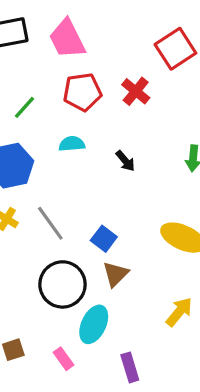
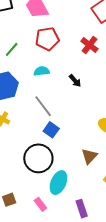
red cross: (136, 91) -> (90, 45), moved
gray line: (50, 223) -> (43, 106), moved
blue square: (104, 239) -> (51, 130), moved
brown triangle: (116, 274) -> (89, 156), moved

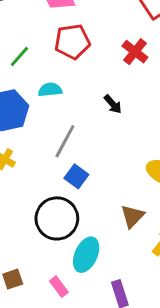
cyan semicircle: (42, 71) -> (50, 90), moved
gray line: (43, 106) -> (65, 141), turned 65

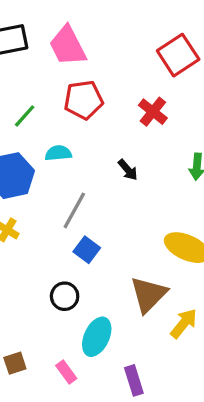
brown triangle: (132, 216) -> (149, 294), size x1.4
black circle: (57, 218) -> (65, 296), size x0.6

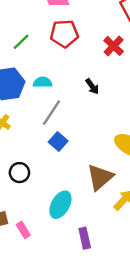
cyan semicircle: (58, 153) -> (43, 82), moved
black circle: (65, 296) -> (19, 173), moved
pink rectangle: (66, 372) -> (23, 230), moved

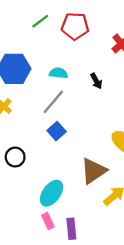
green line: (21, 42) -> (40, 21), moved
cyan semicircle: (43, 82) -> (58, 73), moved
pink rectangle: (23, 230) -> (48, 221), moved

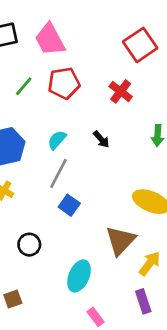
cyan semicircle: (58, 73) -> (57, 140), turned -42
pink rectangle: (48, 221) -> (96, 317), moved
purple rectangle: (71, 229) -> (143, 301), moved

